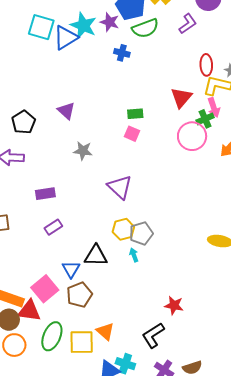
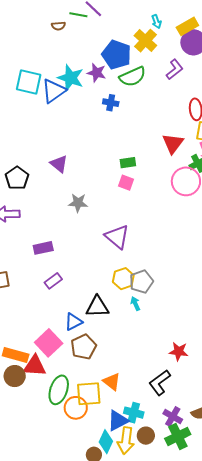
blue triangle: (71, 269) -> (73, 322), turned 36
orange circle: (14, 345) -> (76, 408), moved

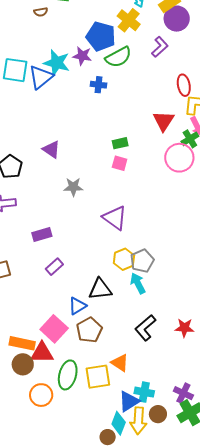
cyan arrow: (135, 304) -> (138, 283), size x1.5
black L-shape: (160, 383) -> (145, 328), moved
orange circle: (76, 408) -> (41, 395), moved

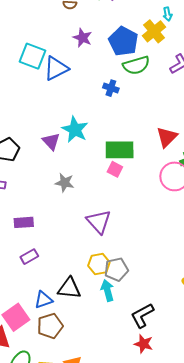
purple star: (82, 56) -> (82, 38), moved
cyan star: (57, 63) -> (75, 130), moved
green rectangle: (120, 143) -> (120, 150), size x1.8
black L-shape: (145, 328) -> (142, 315), moved

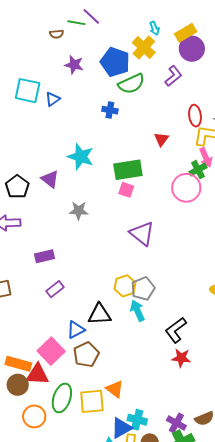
blue triangle: (56, 68) -> (53, 99), size x0.6
red triangle: (167, 137) -> (161, 139), moved, size x0.7
purple triangle: (51, 141) -> (50, 179), moved
purple triangle: (99, 222) -> (142, 234), moved

